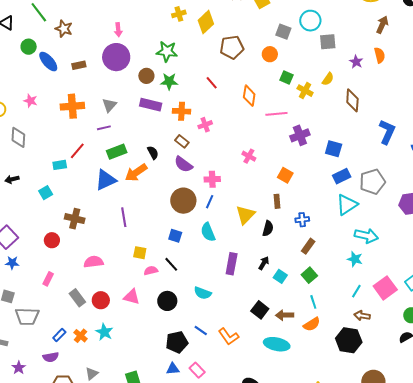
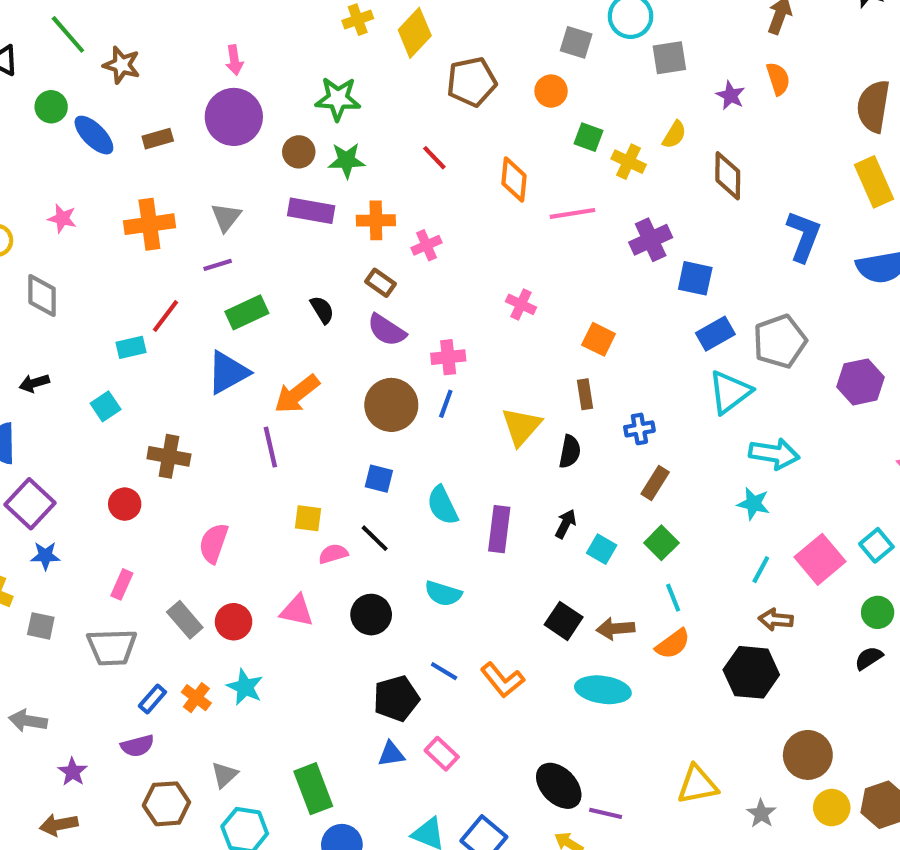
purple cross: (300, 135) -> (651, 240), moved
orange arrow: (136, 173) -> (297, 394), moved
cyan semicircle: (208, 232) -> (442, 505), moved
pink semicircle: (94, 262) -> (214, 543), turned -60
gray trapezoid: (27, 316) -> (112, 647), moved

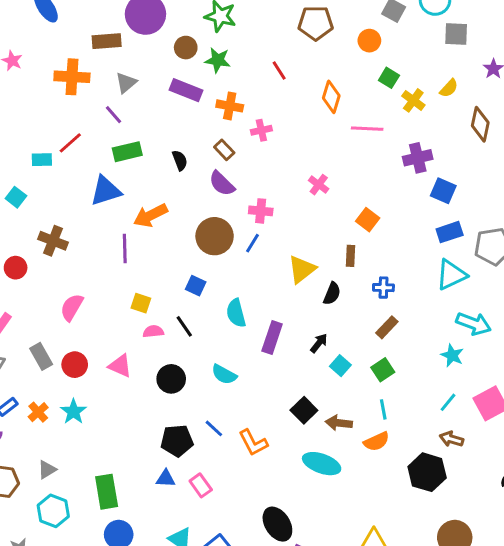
brown rectangle: (158, 139) -> (107, 41), moved, size x1.4
purple line: (218, 265) -> (113, 115), turned 54
cyan square: (106, 406) -> (16, 197), turned -30

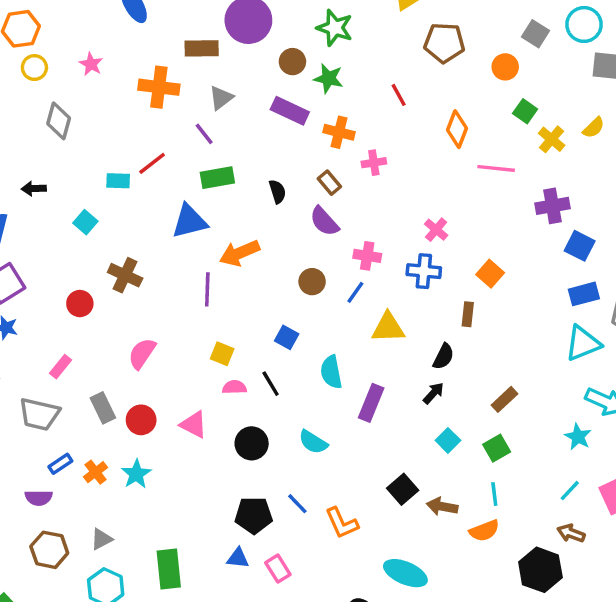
brown circle: (215, 236) -> (312, 282), size x0.6
yellow triangle: (302, 269) -> (388, 328), moved, turned 32
blue cross: (383, 288) -> (424, 271), moved, size x1.4
black arrow: (319, 343) -> (433, 393), moved
cyan ellipse: (322, 464) -> (405, 573), moved

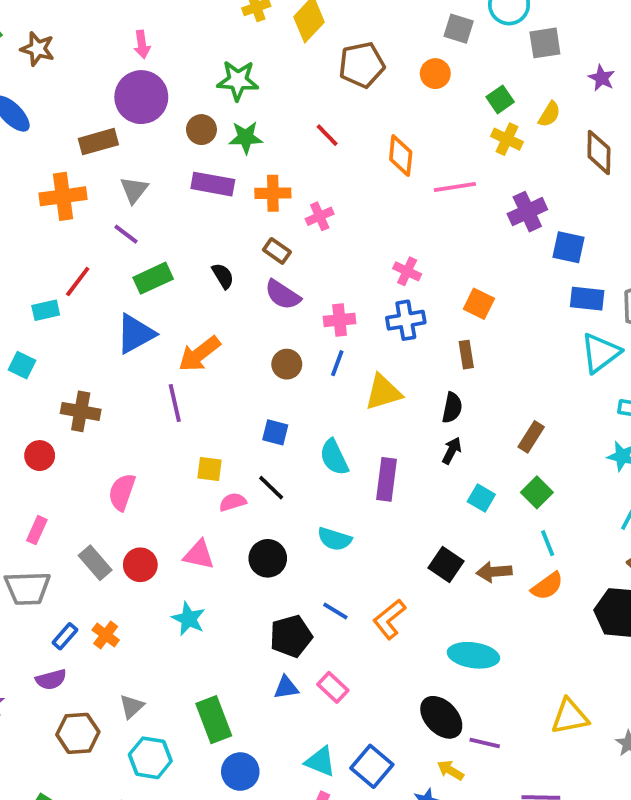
green square: (525, 111) -> (500, 99), moved, turned 35
blue rectangle: (584, 294) -> (587, 299), turned 36
cyan star: (136, 474) -> (189, 619), moved
orange L-shape: (342, 523) -> (389, 619), turned 90

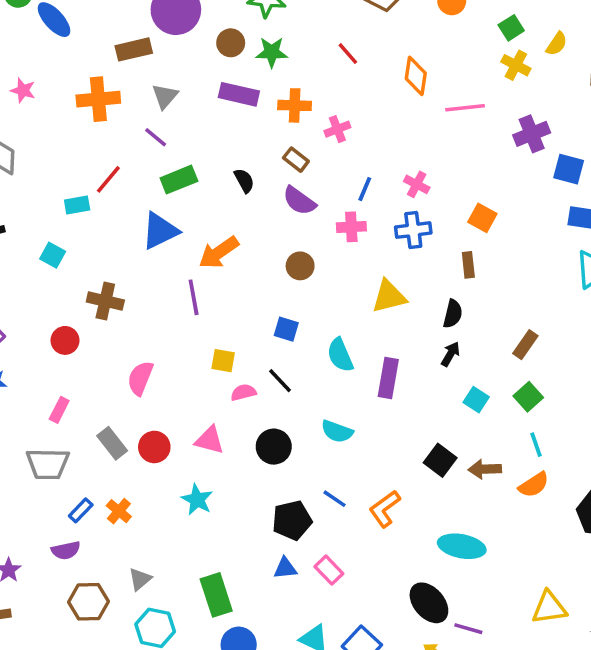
blue line: (337, 363) -> (365, 189), moved

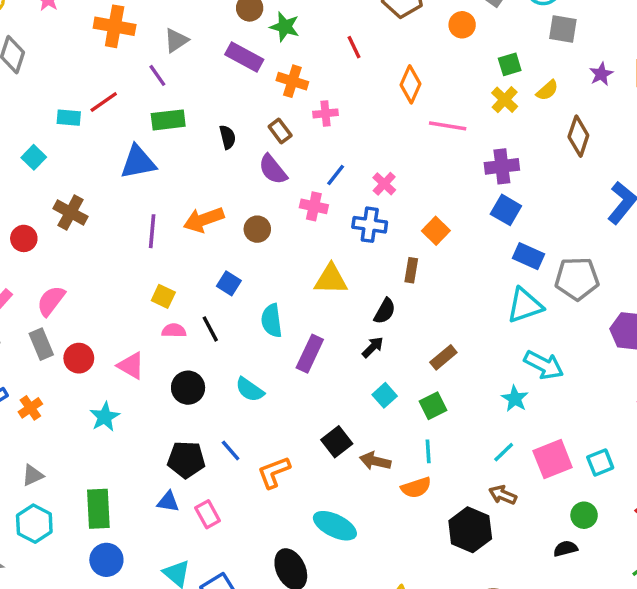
blue square: (569, 169) -> (506, 210), moved
orange arrow: (219, 252) -> (204, 220), moved
pink semicircle: (140, 378) -> (51, 301), moved

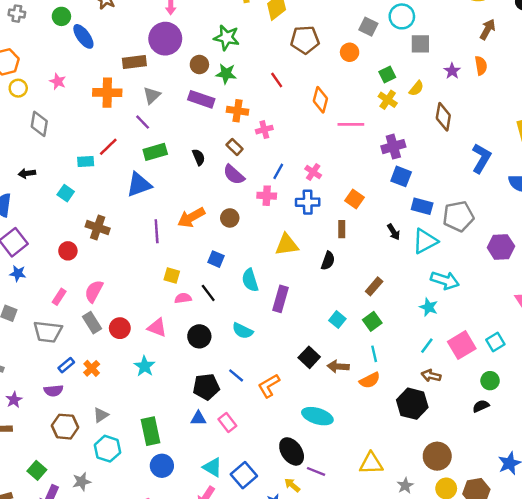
black arrow: (373, 347) -> (394, 232), moved, turned 112

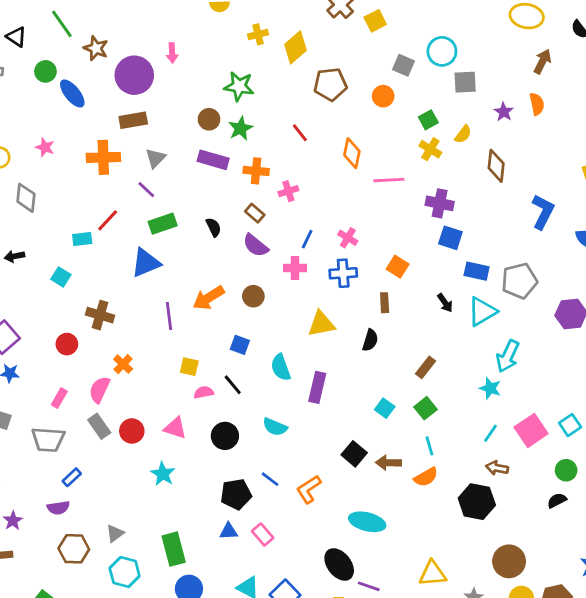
purple circle: (165, 39) -> (134, 75), moved
green star: (226, 74) -> (241, 128), turned -30
purple cross: (393, 147) -> (440, 203), turned 30
cyan arrow: (445, 280) -> (508, 356), turned 100
orange cross: (92, 368) -> (123, 364), moved

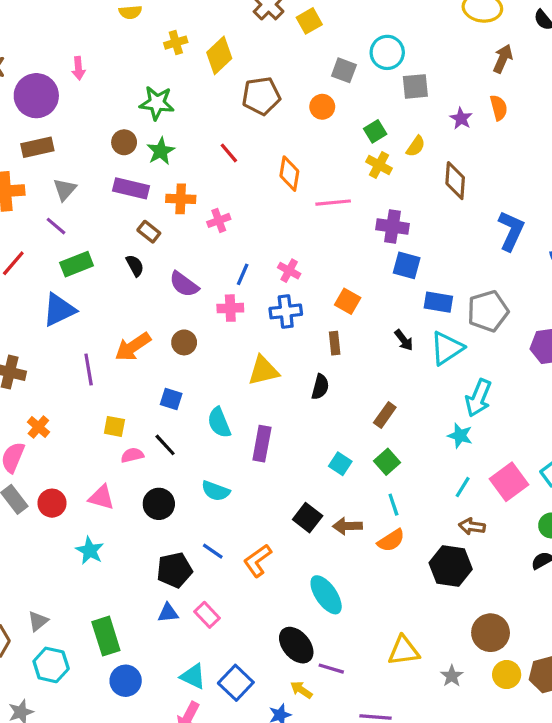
brown rectangle: (255, 213) -> (149, 232), moved
cyan ellipse: (367, 522) -> (326, 595), turned 44

